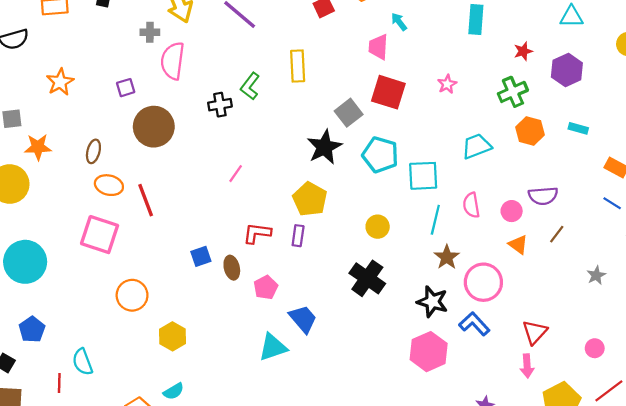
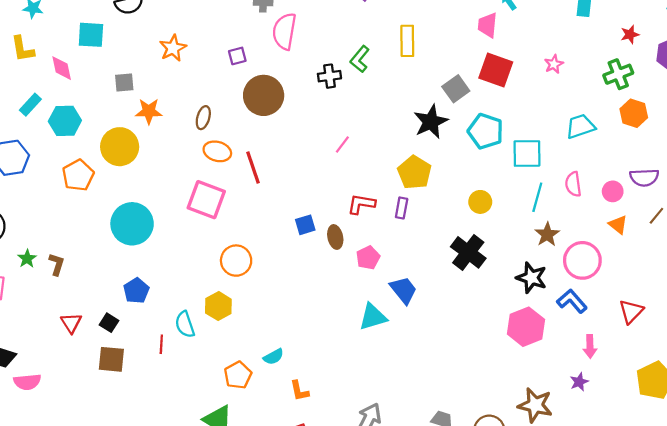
yellow hexagon: (173, 336) -> (218, 306), moved
pink arrow: (527, 366) -> (590, 347), moved

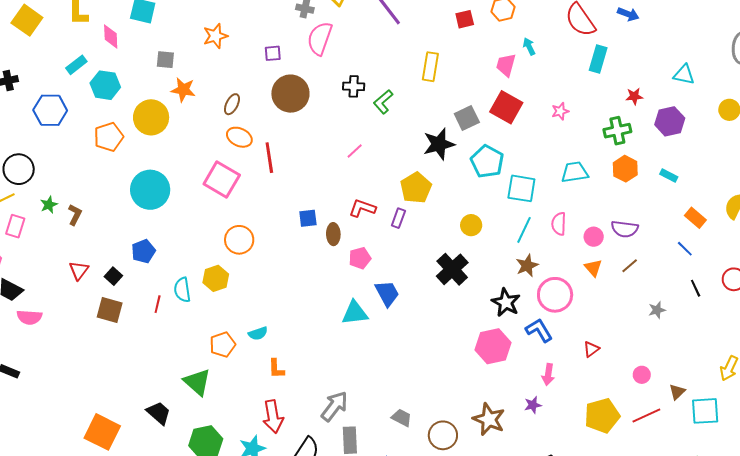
green L-shape: (360, 59) -> (383, 102), moved
red triangle: (631, 311) -> (591, 349), size x0.7

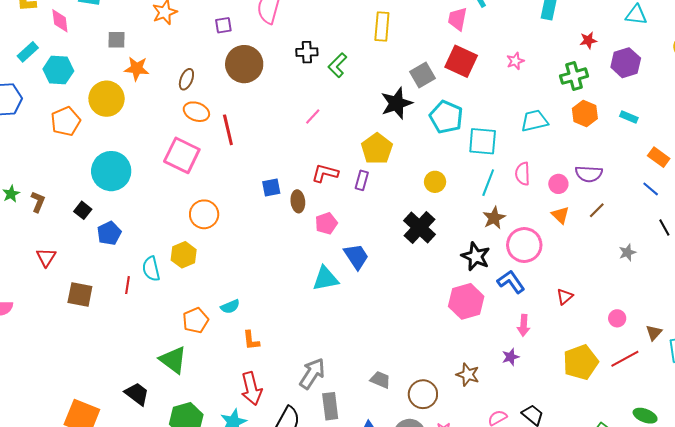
black square: (113, 276) -> (83, 210), moved
brown star: (489, 419) -> (468, 375), size x0.7

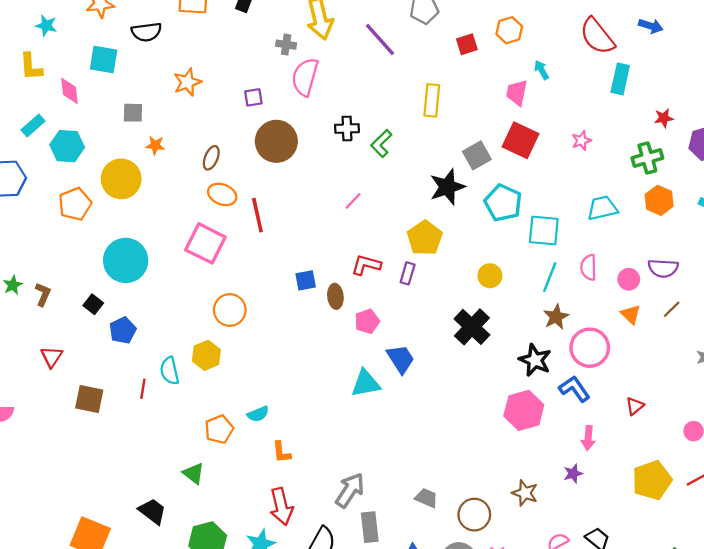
orange star: (137, 69) -> (155, 145), size x0.7
green triangle: (173, 360) -> (194, 473), size x0.7

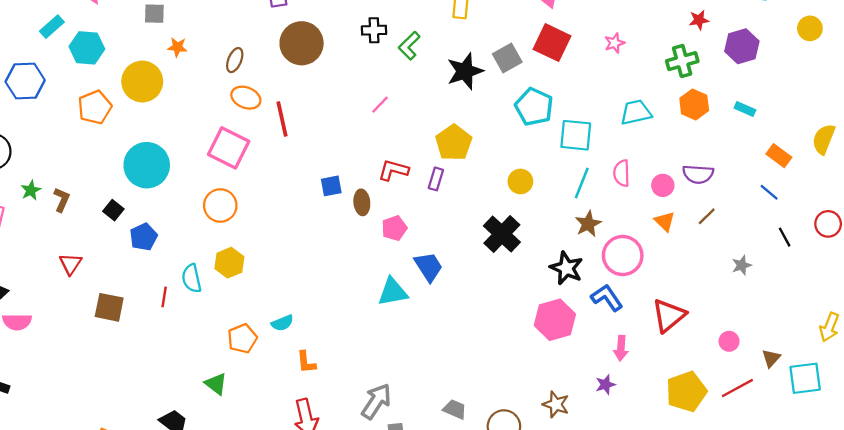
black star: (447, 187) -> (465, 71), moved
orange circle: (230, 310) -> (220, 205), moved
red triangle: (635, 406) -> (669, 315), size x1.8

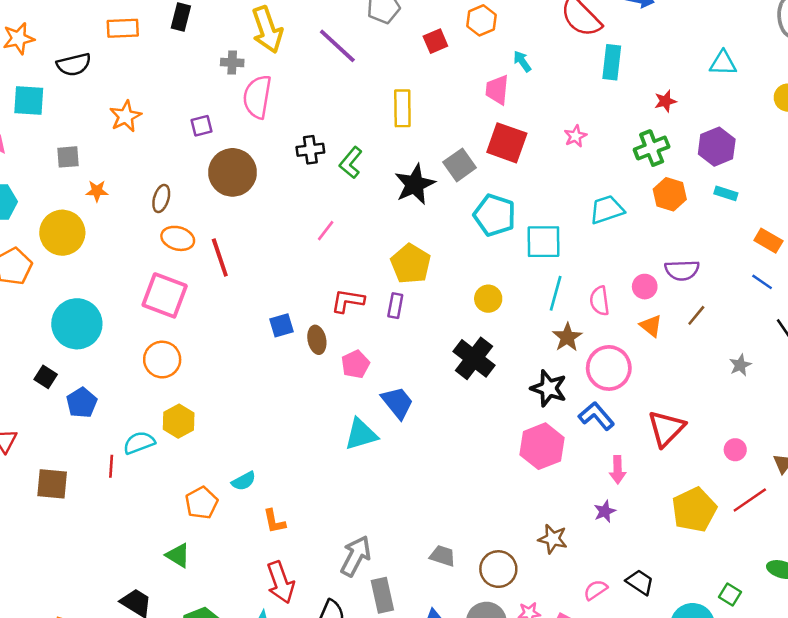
purple hexagon: (742, 46) -> (717, 147), moved
pink semicircle: (622, 173) -> (600, 301), moved
cyan semicircle: (192, 278) -> (139, 443), turned 88

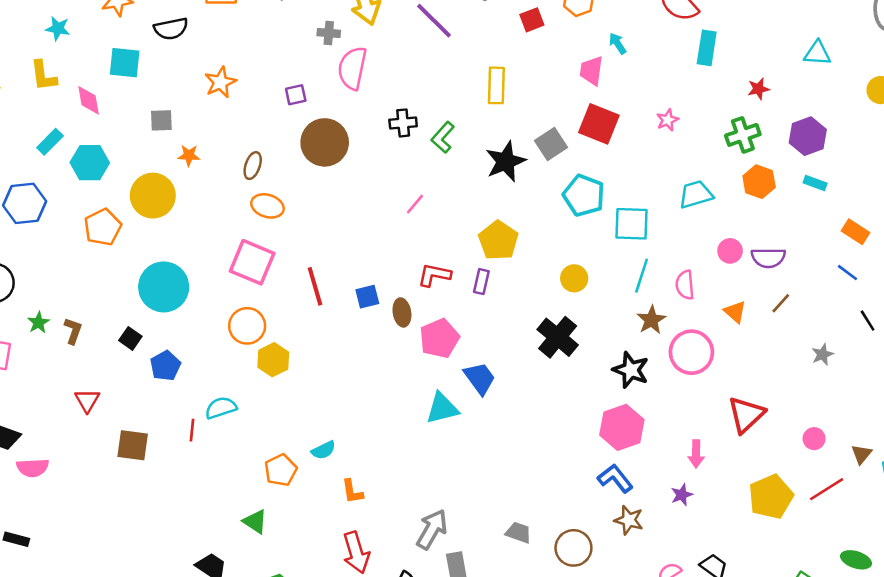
red line: (220, 258) -> (315, 286), moved
pink circle: (645, 287) -> (730, 251), moved
pink pentagon: (355, 364) -> (439, 338), size x1.4
blue L-shape: (596, 416) -> (615, 478), moved
yellow hexagon: (179, 421) -> (273, 360), moved

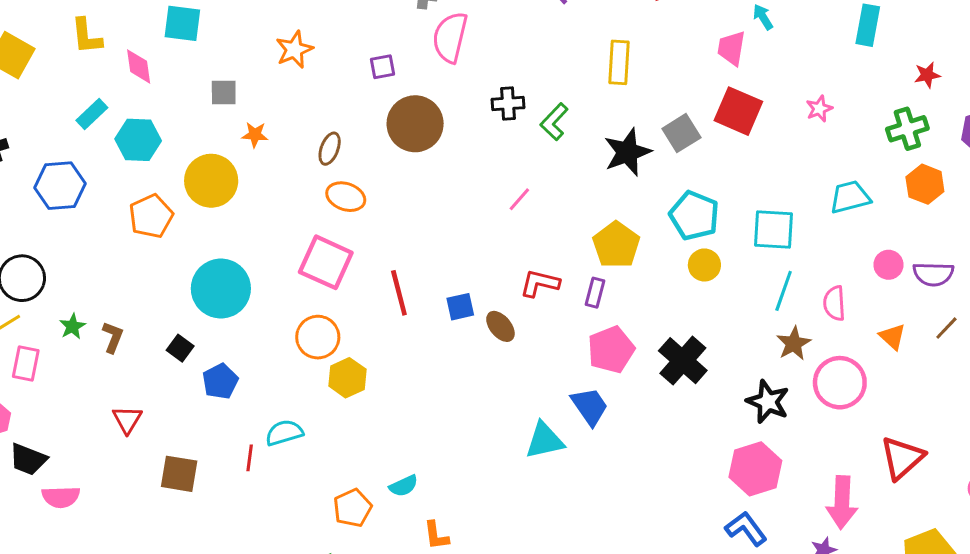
cyan pentagon: (584, 195) -> (694, 216), moved
yellow circle: (574, 278) -> (704, 265), moved
brown ellipse: (402, 312) -> (500, 326), turned -32
pink pentagon: (439, 338) -> (611, 350), moved
pink arrow: (696, 454) -> (842, 502), size x1.6

